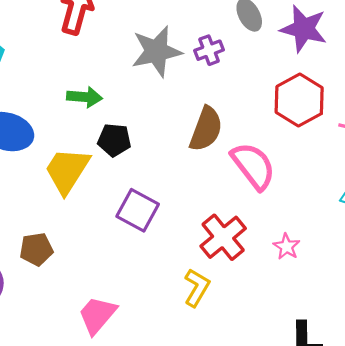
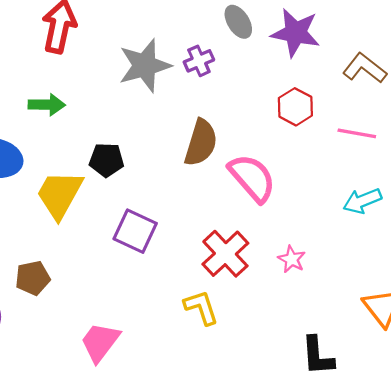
green arrow: (85, 97) -> (47, 105), moved
red hexagon: (299, 100) -> (295, 107), size x0.7
yellow L-shape: (197, 288) -> (201, 307), turned -45

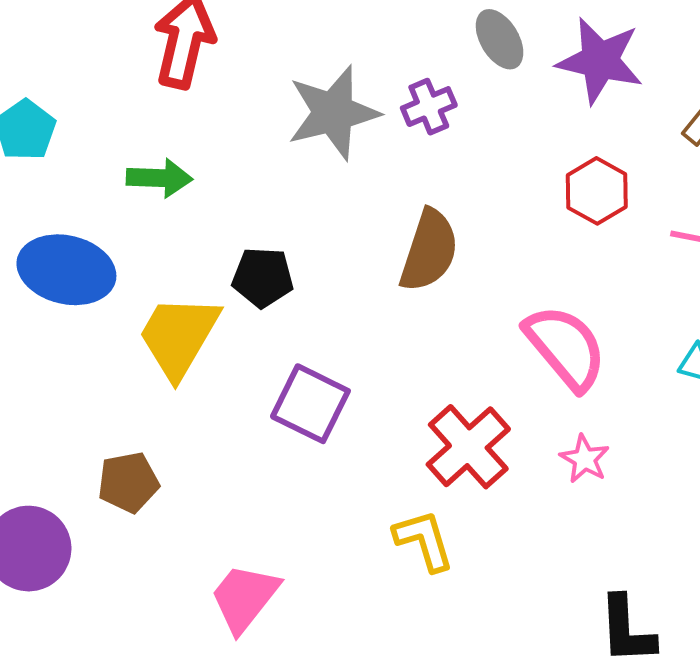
pink semicircle: (252, 178) -> (566, 347), moved

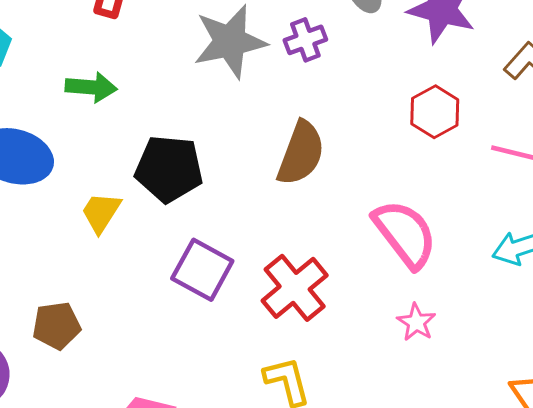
black pentagon: (263, 277) -> (169, 169), size x1.4
yellow trapezoid: (179, 336) -> (101, 212), size x0.6
red cross: (468, 447) -> (295, 288), moved

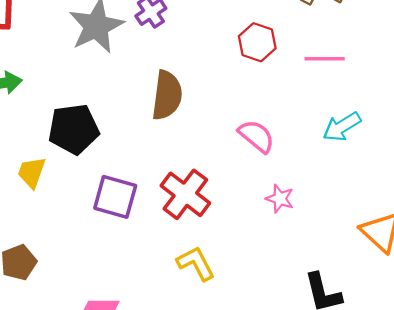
pink semicircle: (405, 234) -> (256, 136), size x0.7

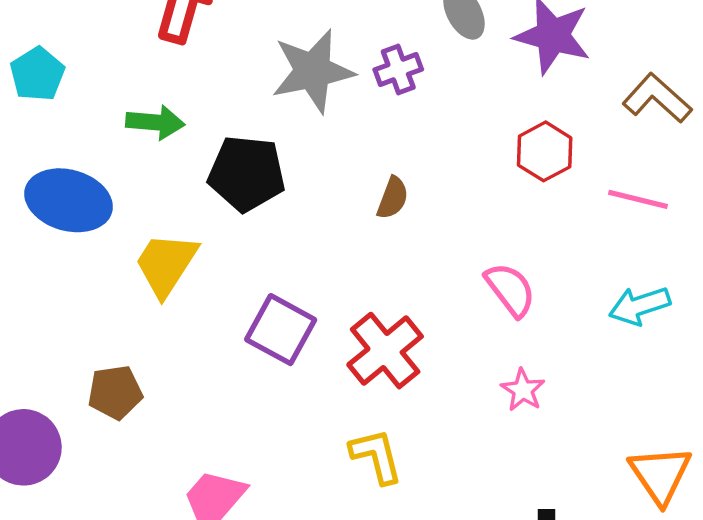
brown semicircle: (167, 95) -> (393, 198), size x0.6
black pentagon: (74, 129) -> (247, 173), moved
yellow trapezoid: (32, 172) -> (166, 264), size x1.4

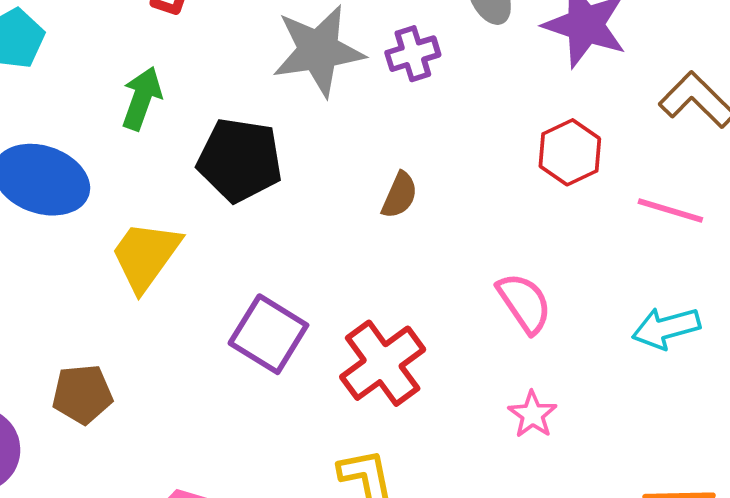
green arrow: (155, 122) -> (142, 98), turned -78

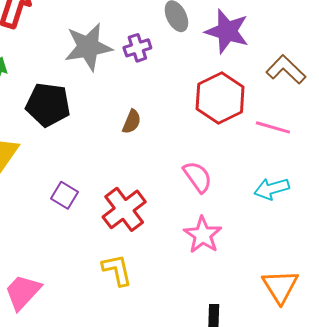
red hexagon: (570, 152) -> (220, 98), size x1.5
purple square: (268, 334) -> (64, 195), size x0.7
pink star: (532, 414) -> (203, 235), size x1.5

